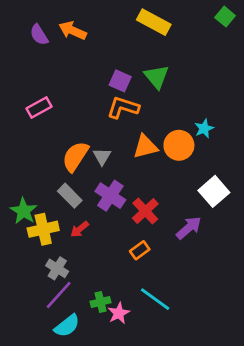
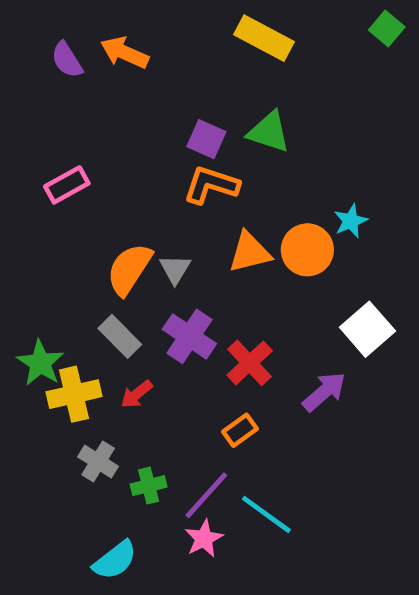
green triangle: (157, 77) -> (269, 132), turned -32
purple line: (59, 295) -> (206, 495), moved
green cross: (101, 302) -> (149, 486), moved

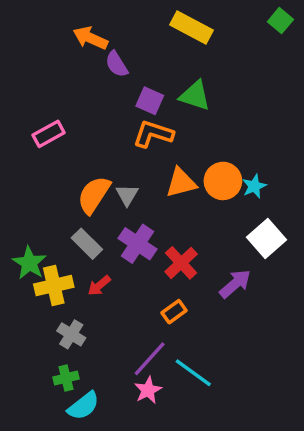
purple semicircle: (67, 60) -> (117, 64), moved
cyan star: (351, 221) -> (254, 186), moved
green cross: (149, 486) -> (66, 378), moved

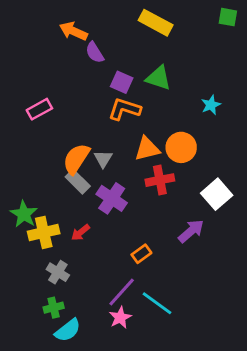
green square: (280, 21) -> (228, 17), turned -30
cyan star: (254, 186) -> (211, 105), moved
gray rectangle: (87, 244) -> (78, 181), moved
red cross: (181, 263) -> (160, 180), moved, turned 32

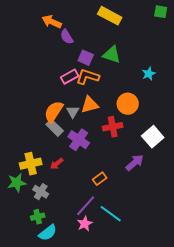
pink rectangle: (39, 109) -> (70, 77), moved
orange triangle: (147, 149) -> (90, 105), moved
green star: (24, 214) -> (17, 183), moved, turned 30

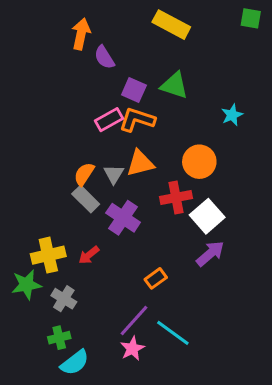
orange arrow: (52, 22) -> (81, 34), turned 78
orange semicircle: (54, 112) -> (84, 174), size x0.7
white square: (153, 137) -> (207, 216), moved

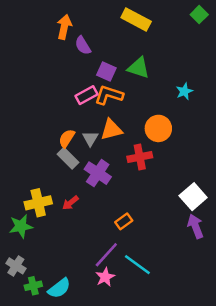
green square: (251, 18) -> (199, 15), turned 35
white square: (207, 216) -> (193, 197), moved
purple arrow: (210, 254) -> (196, 226), moved, turned -70
gray cross: (64, 299) -> (16, 266), moved
green cross: (59, 338) -> (33, 286), moved

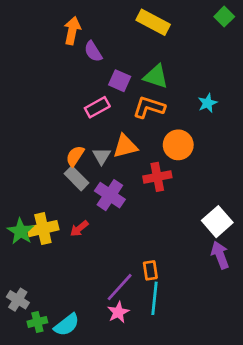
orange L-shape: (109, 95) -> (149, 107), moved
orange rectangle: (124, 221) -> (150, 270), moved, turned -63
green star: (21, 226) -> (21, 231), moved, turned -30
cyan line: (137, 265) -> (155, 298), turned 60

